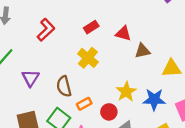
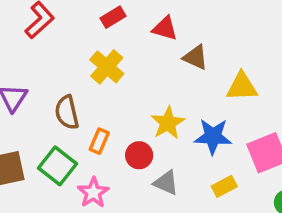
brown triangle: (142, 51) -> (195, 57), turned 35
orange rectangle: (84, 104) -> (99, 141), turned -40

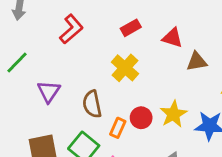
brown triangle: (195, 57) -> (197, 62), turned -35
red circle: (139, 155) -> (141, 118), moved

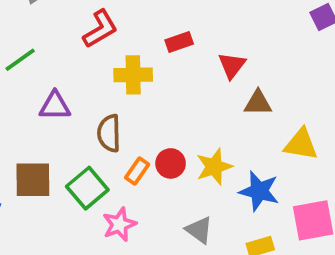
red triangle: (172, 38) -> (232, 65), turned 40
yellow cross: (125, 68) -> (133, 75), moved, turned 36
purple triangle: (49, 91) -> (55, 106), turned 45

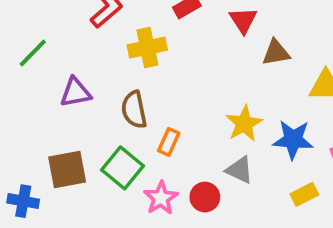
red circle: (171, 163) -> (205, 197), moved
gray triangle: (199, 230) -> (239, 170), moved

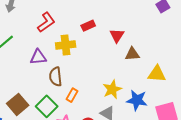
purple triangle: (76, 92) -> (38, 57), moved
brown square: (67, 170) -> (18, 104), turned -35

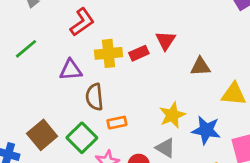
red rectangle: (88, 26) -> (139, 53), moved
red triangle: (117, 36) -> (166, 40), moved
orange rectangle: (72, 95) -> (117, 123), turned 48

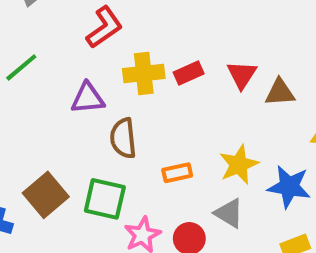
red triangle: (166, 40) -> (242, 75), moved
orange rectangle: (117, 123) -> (177, 173), moved
green square: (82, 138) -> (105, 199), turned -32

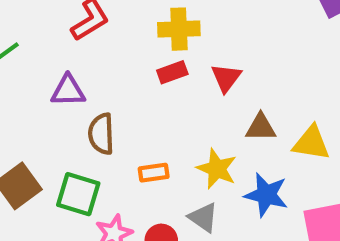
yellow cross: (144, 74) -> (179, 29), moved
brown triangle: (280, 92) -> (261, 127), moved
yellow star: (239, 165) -> (217, 169), turned -30

